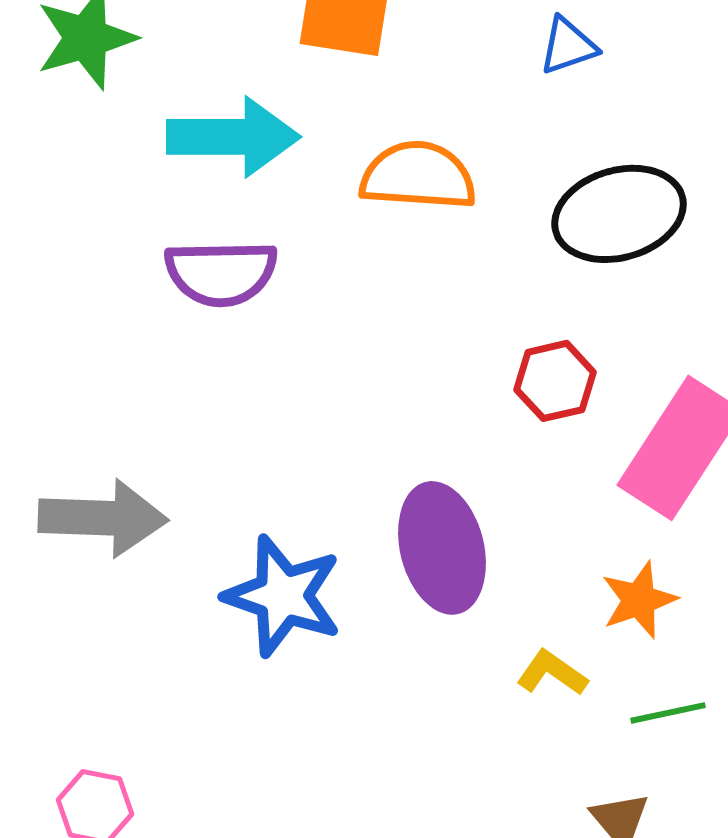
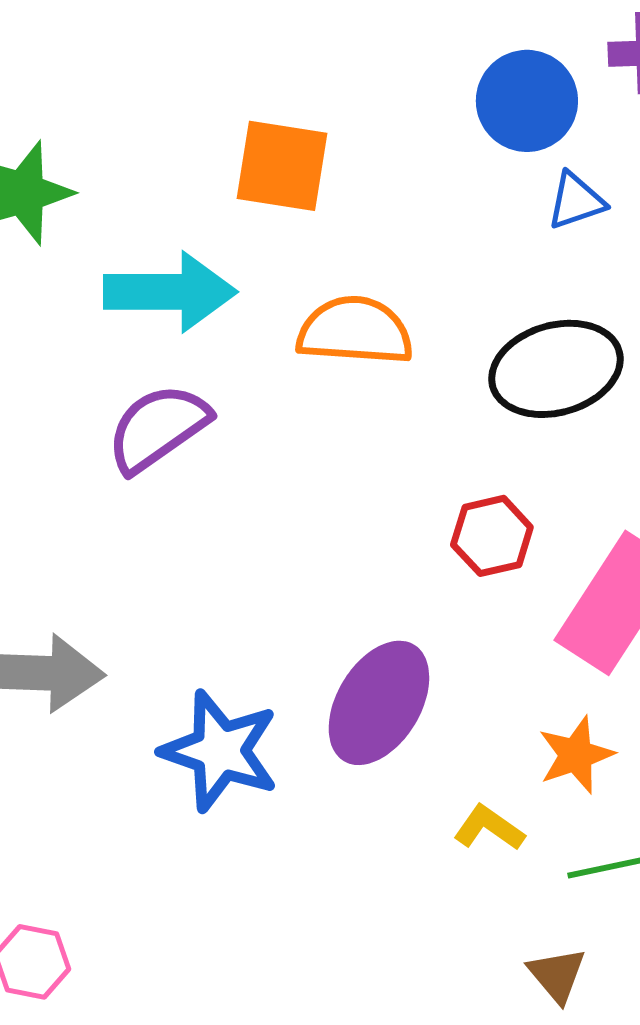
blue triangle: (568, 46) -> (576, 201), moved
purple semicircle: (221, 273) -> (158, 428), turned 146
purple ellipse: (442, 548) -> (379, 703), turned 45

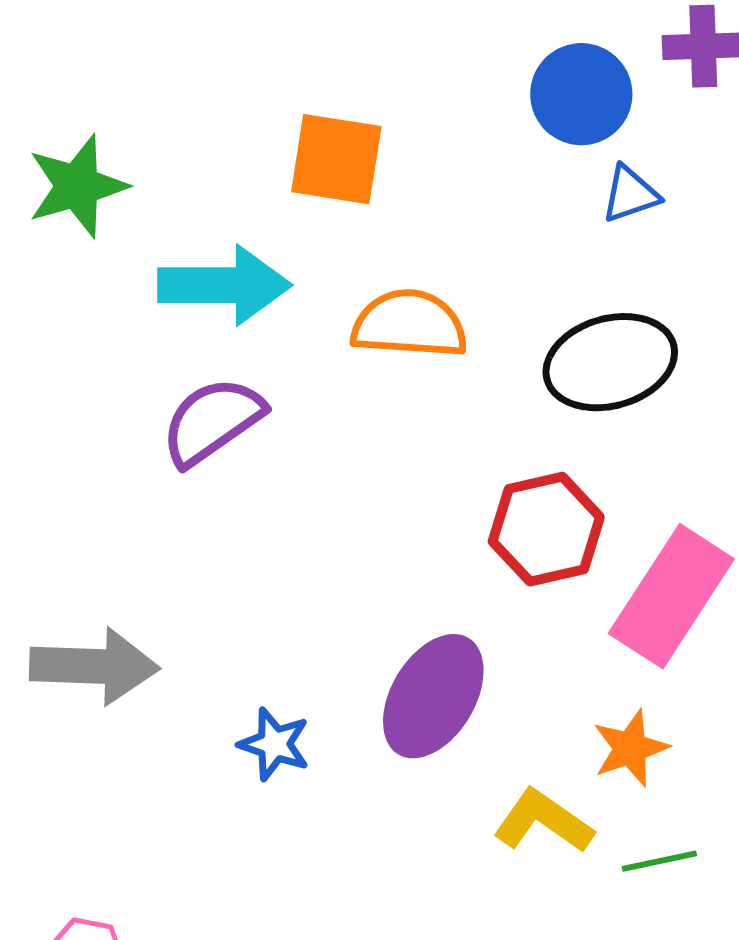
red hexagon: (492, 536) -> (546, 529), size x1.4
blue star: (220, 751) -> (274, 744), size x0.6
yellow L-shape: (489, 828) -> (543, 821), size x1.4

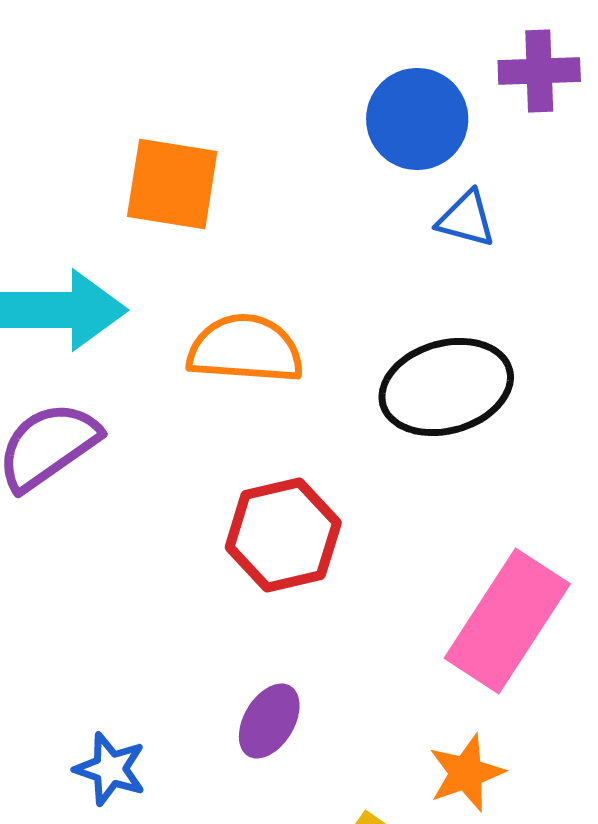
blue triangle: (630, 194) -> (466, 219), turned 34
red hexagon: (546, 529) -> (283, 535), moved
purple ellipse: (433, 696) -> (269, 721), size x0.6

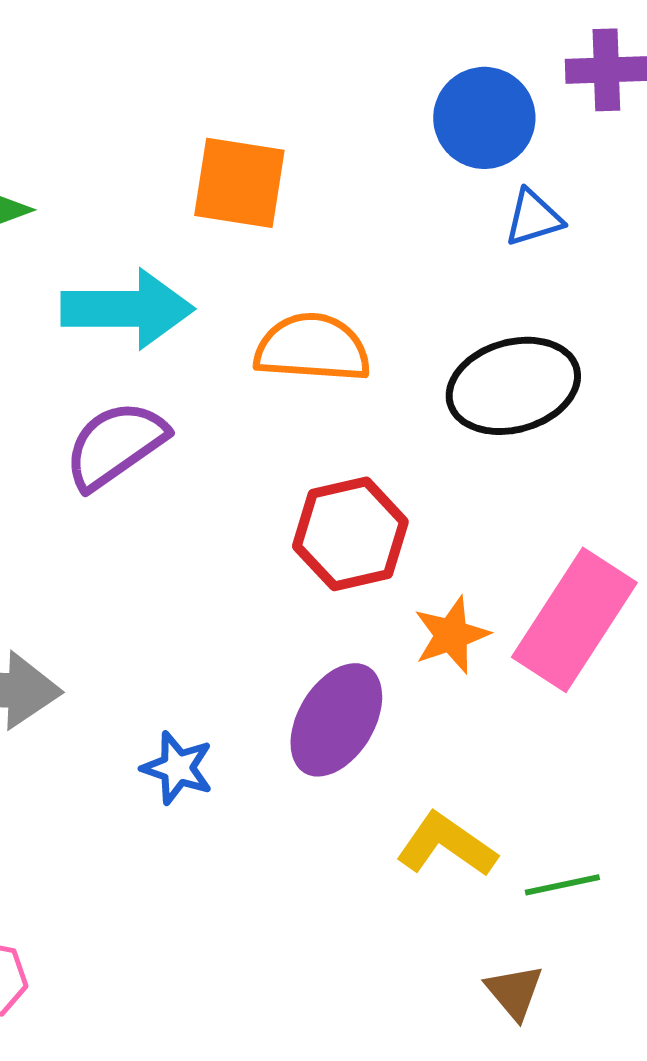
blue triangle: (466, 219) -> (533, 218), turned -32
purple ellipse: (269, 721) -> (336, 720), size x1.5
orange star: (466, 773) -> (451, 635), moved

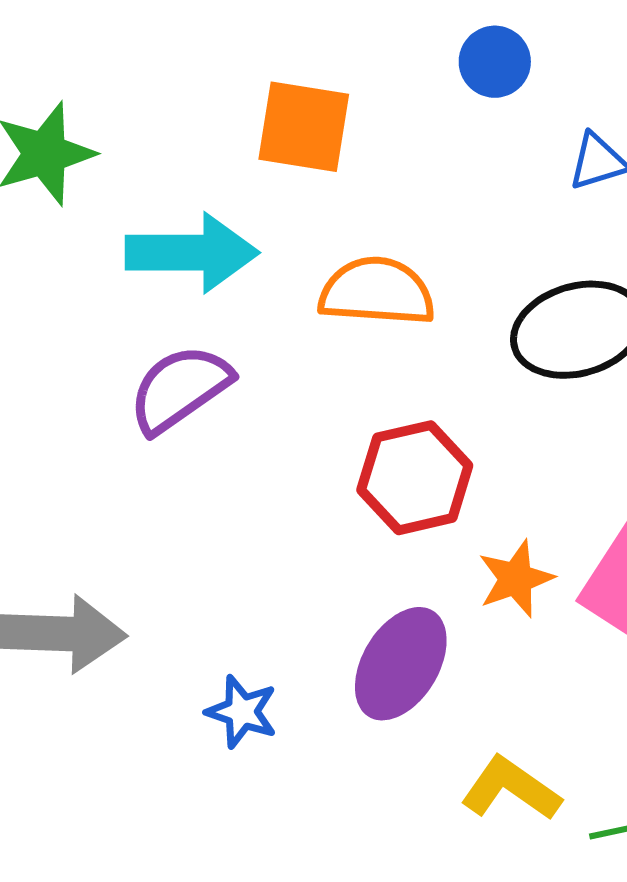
blue circle: (484, 118) -> (495, 62), moved, size x0.7

